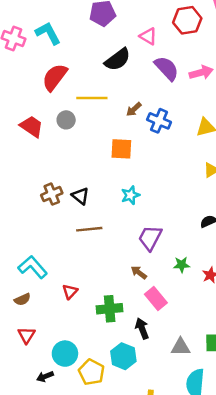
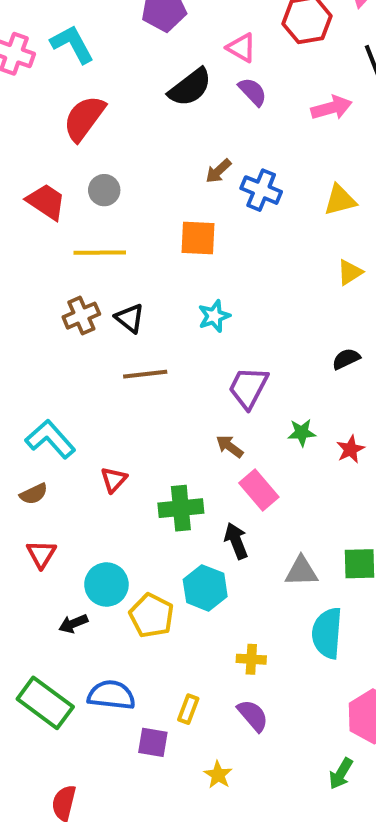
purple semicircle: (167, 68) -> (253, 92), moved, size x0.7
yellow line: (92, 98) -> (100, 253), moved

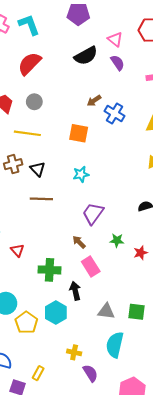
red triangle: (114, 480) -> (17, 250), turned -32
purple semicircle: (253, 716) -> (90, 373), moved

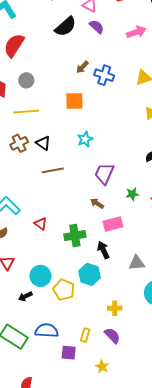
pink rectangle: (91, 267) -> (113, 224), turned -60
purple semicircle: (90, 373) -> (112, 336), moved

